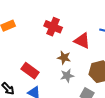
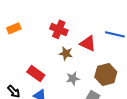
brown star: (64, 58) -> (66, 53), moved

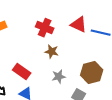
red triangle: (88, 43) -> (79, 25), moved

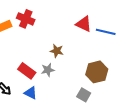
red cross: (45, 28) -> (26, 19), moved
gray star: (59, 77) -> (48, 70), moved

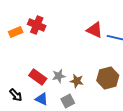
brown star: (57, 51) -> (77, 81), moved
gray square: (84, 95) -> (68, 101), moved, turned 32

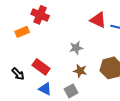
orange rectangle: (16, 32) -> (22, 32), moved
gray star: (59, 76) -> (76, 48), moved
black arrow: (16, 95) -> (18, 74), moved

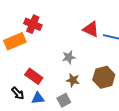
orange rectangle: (22, 32) -> (15, 41), size x1.5
black arrow: (18, 74) -> (18, 93), moved
blue triangle: (45, 89) -> (38, 98), turned -32

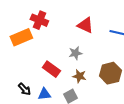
red triangle: (91, 29) -> (85, 25), moved
red rectangle: (34, 76) -> (51, 69), moved

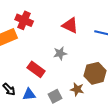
brown star: (79, 76) -> (77, 89), moved

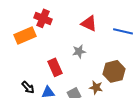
red rectangle: (36, 69) -> (55, 67), turned 30

